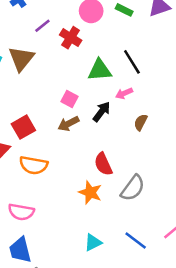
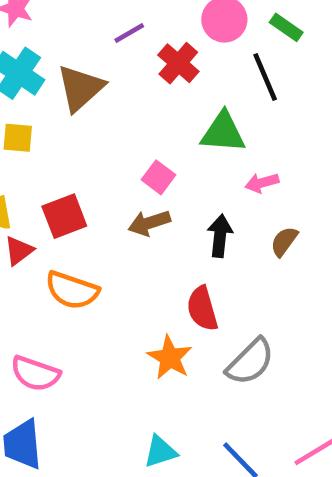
black line: (132, 62) -> (265, 77), moved
black arrow: (102, 112) -> (220, 236), moved, turned -40

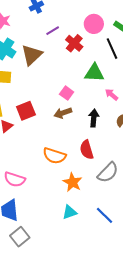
pink arrow: (262, 183) -> (111, 95), turned 56
orange semicircle: (72, 290) -> (54, 156), moved
orange star: (170, 358) -> (73, 182), moved

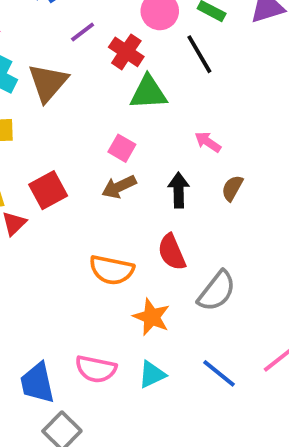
green triangle: (94, 73) -> (148, 93), moved
pink semicircle: (15, 179) -> (96, 369), moved

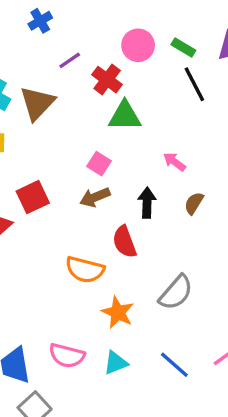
black line: (199, 54) -> (194, 84), moved
red semicircle: (172, 252) -> (124, 242), moved

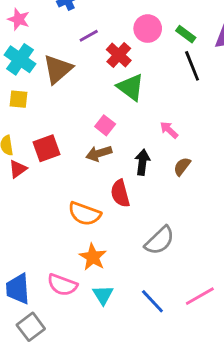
green triangle: (125, 116) -> (131, 87), turned 32
orange star: (118, 312) -> (93, 257), moved
cyan triangle: (116, 363) -> (103, 295), turned -45

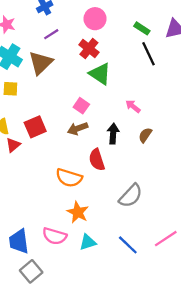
pink circle: (148, 29) -> (95, 19), moved
purple line: (89, 36) -> (51, 34), moved
cyan triangle: (103, 295) -> (88, 242), turned 48

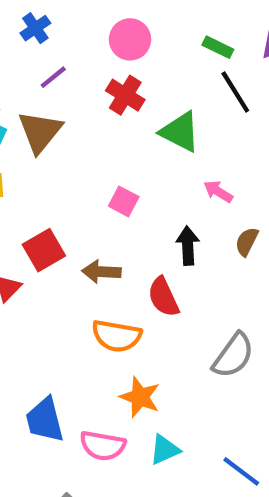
green triangle: (100, 74) -> (180, 132), moved
brown arrow: (78, 129) -> (101, 272), moved, turned 30
blue trapezoid: (19, 241) -> (45, 420), moved
blue line: (128, 245) -> (241, 471), moved

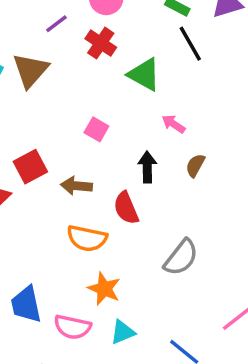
purple line: (53, 77) -> (56, 24), moved

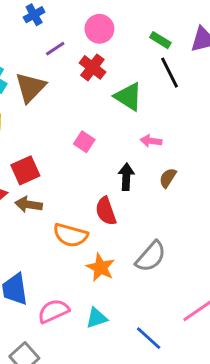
pink arrow: (173, 124) -> (151, 141), turned -30
brown arrow: (76, 186) -> (29, 204), moved
orange star: (104, 289) -> (100, 267), moved
pink semicircle: (72, 327) -> (53, 311), turned 140

